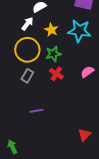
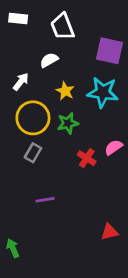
white arrow: (27, 24) -> (21, 82), moved
red cross: (56, 74) -> (87, 158), moved
red triangle: (84, 135) -> (109, 232), turned 32

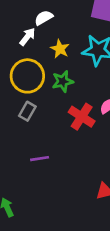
white arrow: (21, 82) -> (27, 37), moved
red cross: (87, 158) -> (82, 117), size x1.4

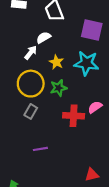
red cross: (82, 117) -> (74, 116), turned -30

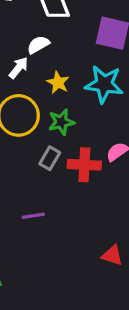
gray rectangle: (31, 111) -> (50, 158), moved
red triangle: (92, 175) -> (112, 255), turned 32

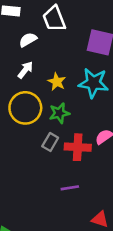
white semicircle: (38, 45) -> (28, 40), moved
purple line: (33, 216) -> (70, 188), moved

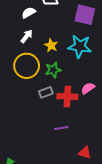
gray rectangle: (50, 142) -> (46, 92), turned 40

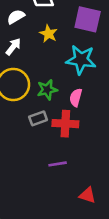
yellow star: (51, 45) -> (48, 34), moved
pink semicircle: (88, 88) -> (76, 98), moved, turned -40

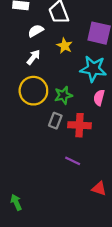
pink semicircle: (76, 98) -> (99, 98), moved
gray rectangle: (38, 118) -> (55, 121), turned -49
purple line: (58, 164) -> (73, 161), turned 35

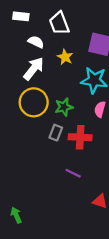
white semicircle: (36, 31) -> (36, 42), turned 56
white arrow: (33, 57) -> (34, 69), size x1.5

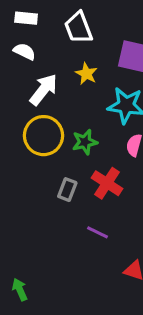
white semicircle: (36, 42) -> (24, 51), moved
gray rectangle: (56, 133) -> (67, 190), moved
red cross: (80, 137) -> (107, 183), turned 30

